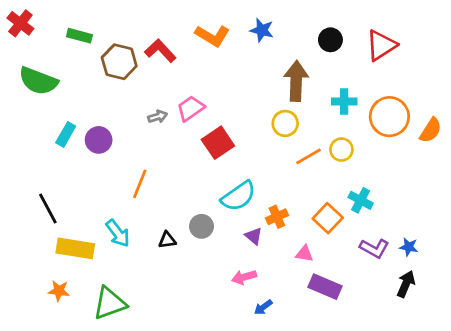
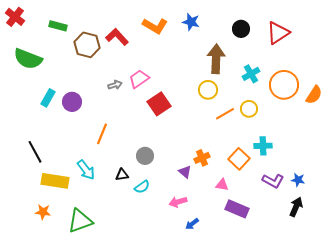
cyan cross: (344, 102) -> (251, 74), turned -30
cyan semicircle: (239, 196) -> (142, 187), moved, size x0.6
cyan cross: (361, 200) -> (263, 146), turned -30
gray circle: (201, 226) -> (145, 156), moved

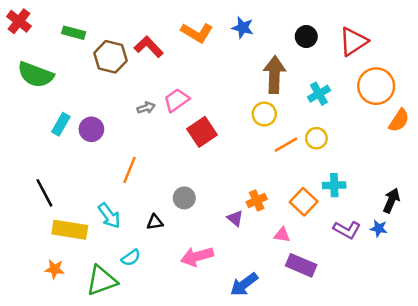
orange circle: (284, 85) -> (376, 86), moved
cyan semicircle: (142, 187) -> (131, 258), moved
pink arrow: (178, 202) -> (197, 256), moved, size x1.4
black arrow: (296, 207) -> (391, 200), moved
blue arrow: (192, 224) -> (244, 284), size x1.6

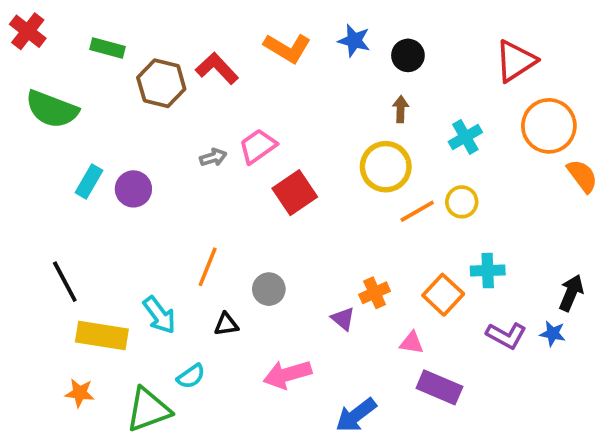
black circle: (306, 37) -> (408, 55), moved
brown arrow: (274, 75) -> (401, 109), size x0.5
yellow circle: (264, 114) -> (386, 167), size x1.4
orange semicircle: (399, 120) -> (582, 176), turned -70
orange line: (130, 170) -> (208, 267), moved

